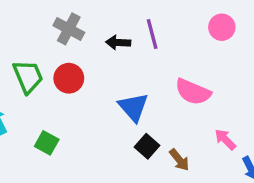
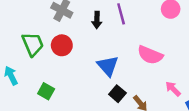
black arrow: (118, 43) -> (97, 20), turned -91

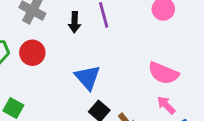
pink semicircle: (150, 55) -> (163, 73), moved

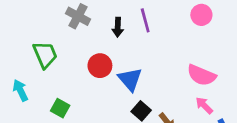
red circle: (32, 53) -> (100, 66), moved

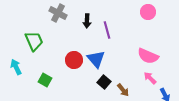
purple line: (145, 20) -> (107, 30), moved
red circle: (100, 66) -> (74, 60), moved

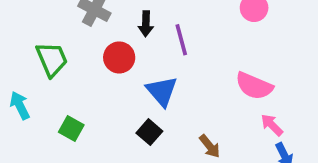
red circle: (74, 60) -> (119, 57), moved
pink arrow: (150, 78) -> (272, 125), moved
black square: (104, 82) -> (149, 132), moved

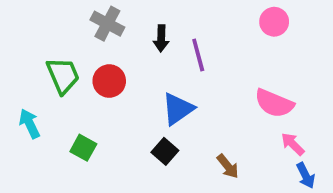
red circle: (119, 57) -> (109, 81), moved
blue triangle: (162, 91) -> (178, 109), turned 36

